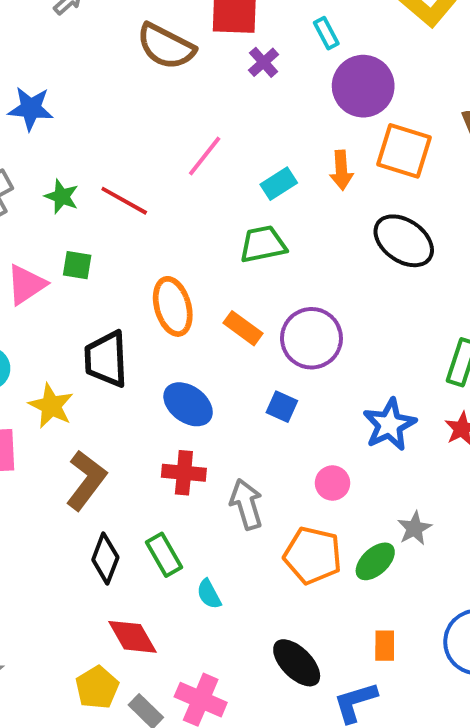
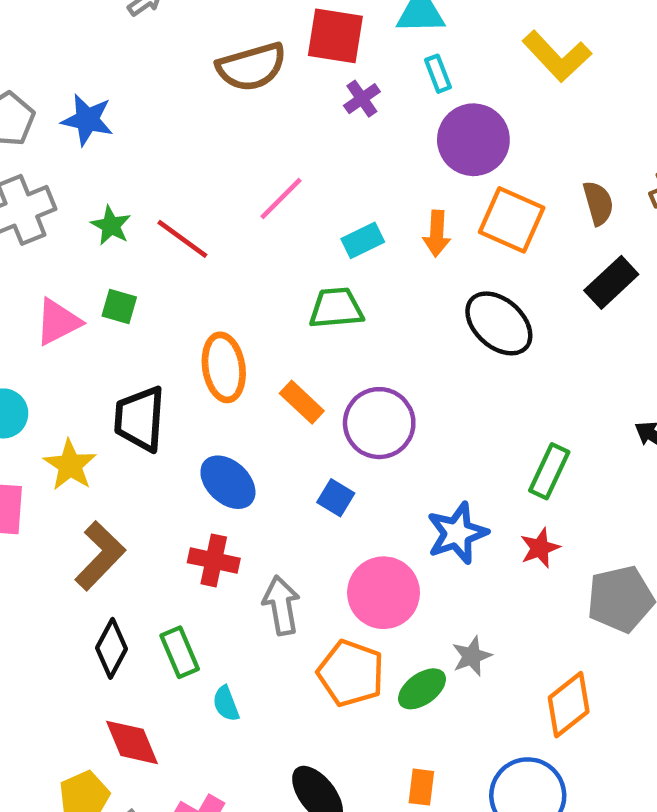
brown semicircle: (166, 46) -> (252, 67), turned -50
pink circle: (332, 483) -> (384, 593), size x1.8

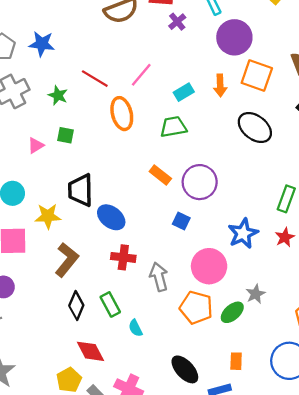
red line: (182, 239) -> (95, 79), moved
pink triangle: (58, 322) -> (36, 146), size x0.7
orange ellipse: (224, 367) -> (122, 114), moved
yellow star: (70, 465) -> (48, 216), turned -30
blue ellipse: (228, 482) -> (111, 217), moved

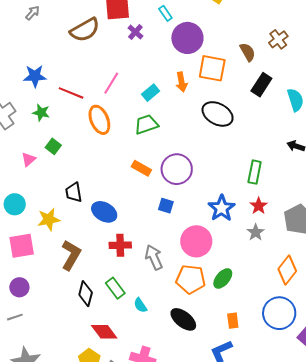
blue star: (42, 44) -> (35, 76), moved
green square: (66, 135) -> (53, 146), turned 35
black trapezoid: (81, 190) -> (74, 192), size x0.7
gray star: (256, 294) -> (256, 232), moved
black ellipse: (185, 369) -> (183, 319), moved

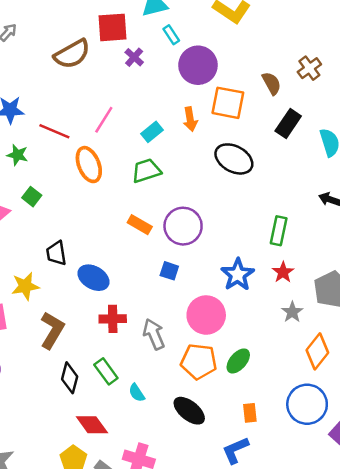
gray star: (256, 232) -> (292, 312), moved

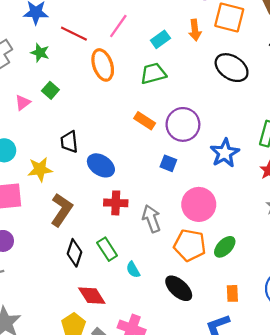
blue star: (238, 275) -> (225, 153), moved

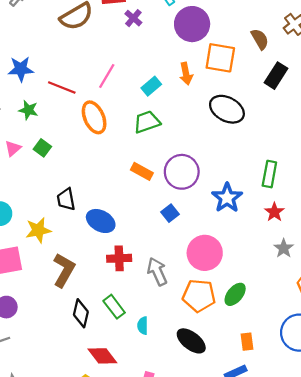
pink triangle: (23, 103) -> (13, 148), moved
blue square: (168, 163) -> (170, 213), turned 35
cyan semicircle: (133, 270) -> (143, 326), turned 35

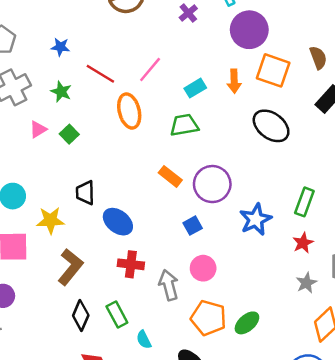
blue star: (21, 69) -> (60, 47), size x0.7
pink circle: (205, 253) -> (203, 268), moved, size x0.7
cyan semicircle: (143, 326) -> (144, 340), turned -36

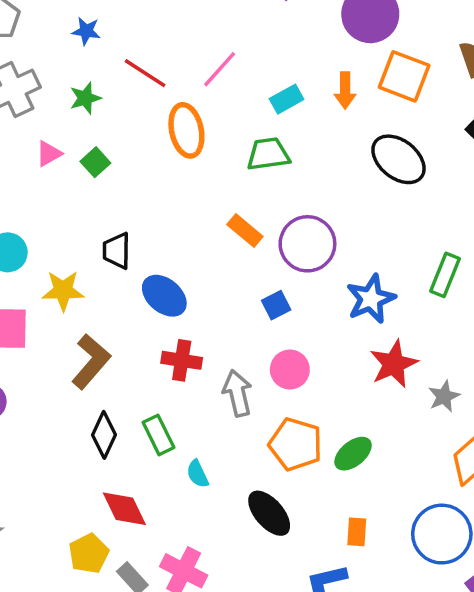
green star: (61, 92) -> (85, 98), turned 30
red star: (303, 243) -> (394, 364), moved, size x1.5

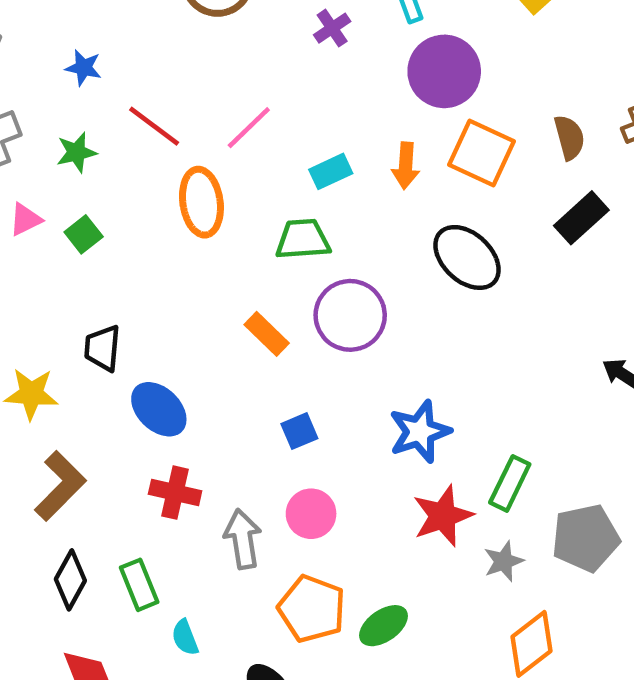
purple circle: (307, 244) -> (350, 315), moved
green rectangle: (445, 275) -> (510, 483), moved

